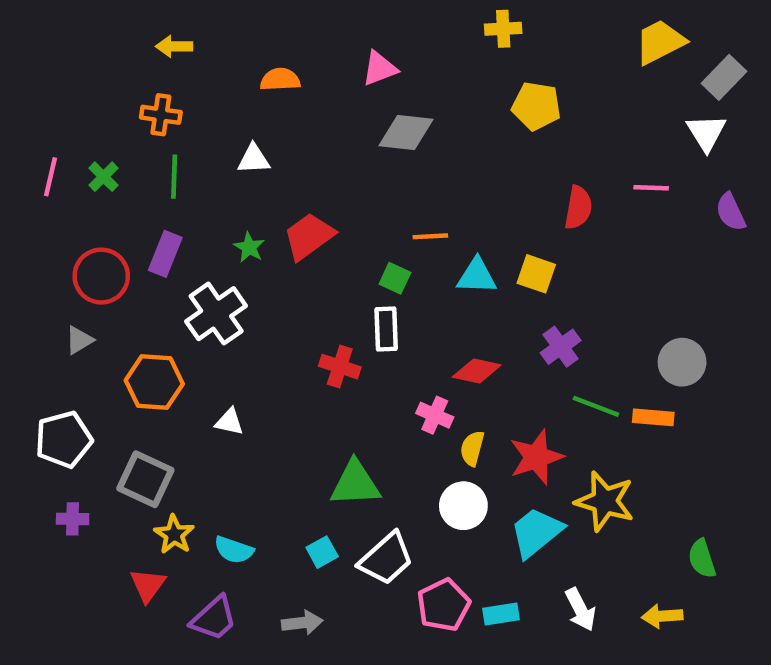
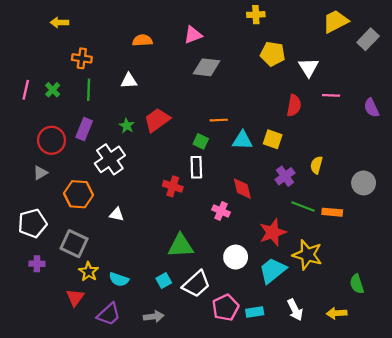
yellow arrow: (174, 46) -> (59, 22), moved
white triangle: (706, 132) -> (309, 67), moved
gray circle: (682, 362) -> (364, 183), moved
red diamond: (477, 371) -> (242, 189), turned 65
yellow semicircle: (472, 448) -> (316, 165), moved

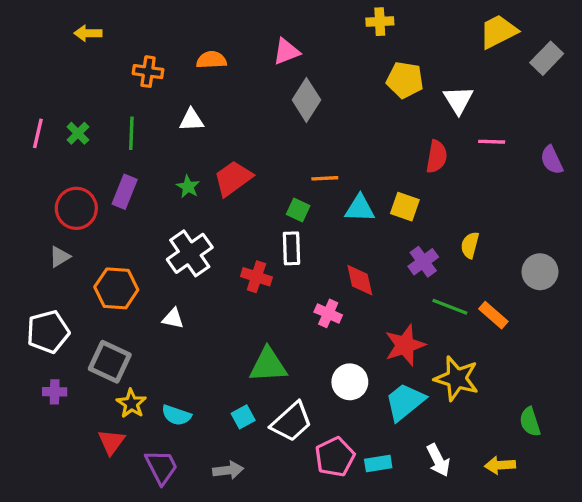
orange cross: (82, 58) -> (148, 72), moved
gray diamond: (206, 67) -> (306, 100), turned -64
white cross: (110, 159) -> (190, 253), moved
orange rectangle: (332, 212) -> (493, 315), turned 36
purple trapezoid: (109, 314) -> (161, 467), turned -75

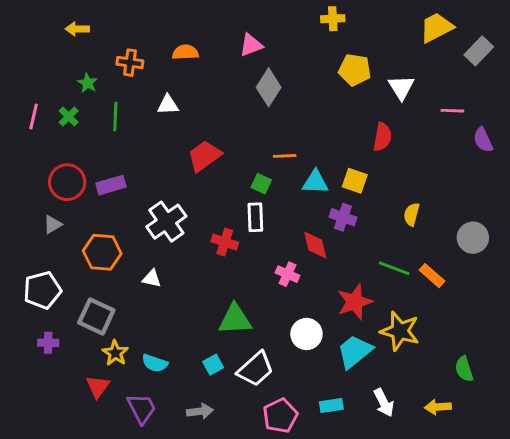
pink line: (492, 142) -> (452, 111), moved
green star: (188, 187) -> (88, 83), moved
purple rectangle: (125, 192) -> (111, 185), moved, turned 52
purple cross: (423, 262) -> (343, 217), moved, turned -35
pink pentagon: (335, 457) -> (280, 416), moved

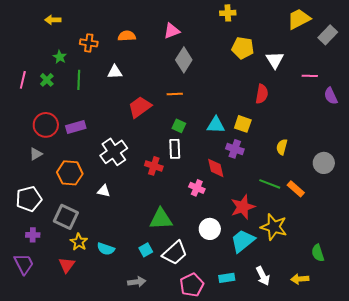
orange line: (285, 156) -> (175, 94), moved
purple trapezoid: (142, 408) -> (24, 264), moved

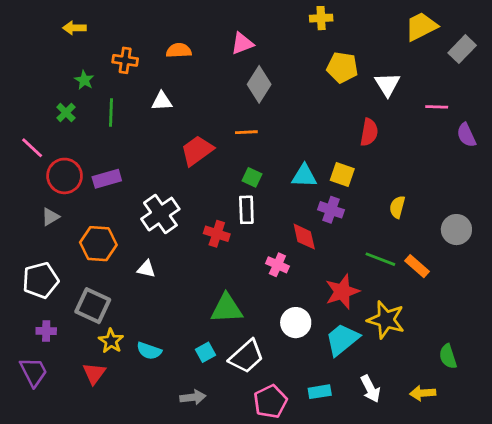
pink line: (23, 80) -> (32, 148), moved, turned -60

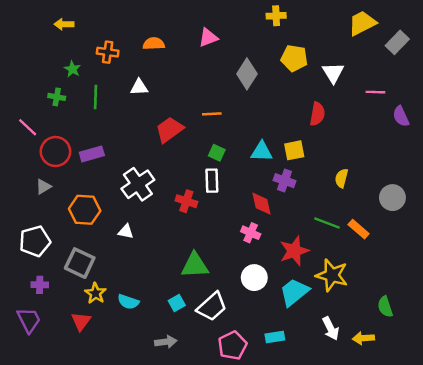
gray diamond: (259, 84) -> (247, 74), moved
green cross: (66, 113) -> (57, 97), turned -35
yellow square: (342, 175) -> (294, 150), turned -30
pink cross: (277, 265) -> (251, 233), moved
white arrow: (370, 389) -> (331, 328), moved

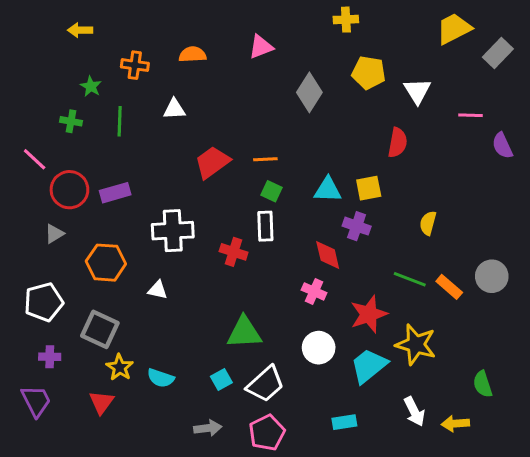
orange line: (212, 114) -> (265, 159), moved
white cross: (138, 184) -> (173, 231), turned 32
gray circle: (392, 198) -> (492, 276), moved
pink pentagon: (232, 345) -> (267, 433), moved

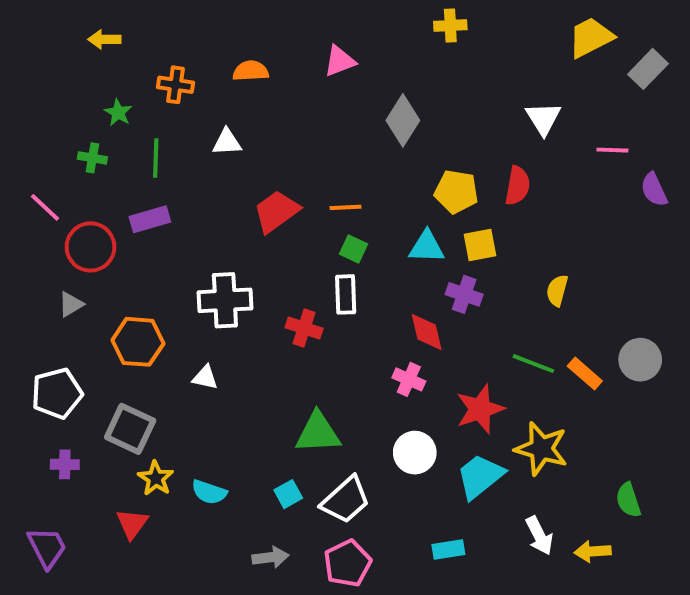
yellow pentagon: (369, 73) -> (456, 192), moved
purple rectangle: (115, 193) -> (150, 219), moved
purple trapezoid: (36, 401) -> (47, 547), moved

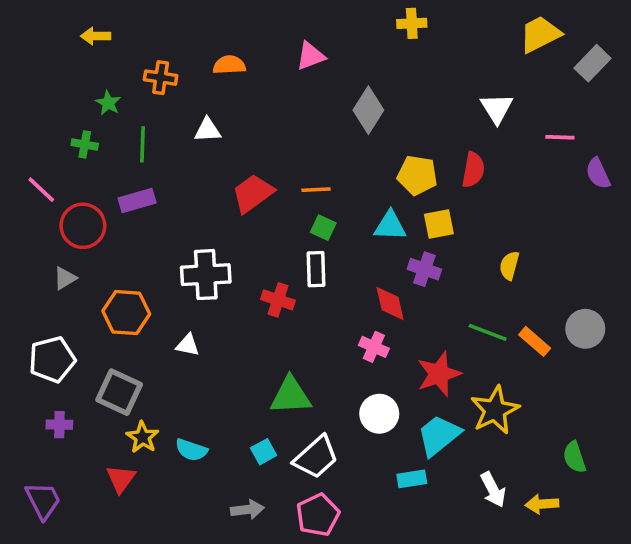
yellow star: (541, 449) -> (495, 410), turned 30
cyan rectangle: (448, 549) -> (412, 479), moved

